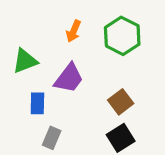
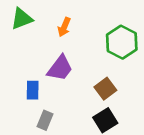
green hexagon: (122, 36) -> (122, 42), moved
green triangle: (25, 61) -> (22, 19), moved

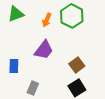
green hexagon: (122, 42) -> (72, 16), moved
blue rectangle: (33, 90) -> (14, 66), moved

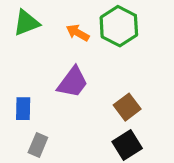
orange arrow: (47, 20) -> (78, 33), turned 96
gray rectangle: (33, 88) -> (38, 145), moved

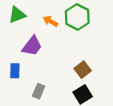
purple trapezoid: (73, 82) -> (32, 46), moved
gray rectangle: (38, 145) -> (39, 91), moved

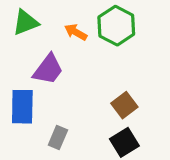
blue rectangle: (15, 71) -> (22, 107), size x1.5

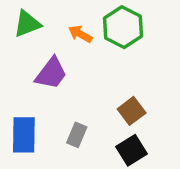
blue rectangle: (22, 107) -> (24, 135), moved
gray rectangle: (58, 137) -> (77, 135), moved

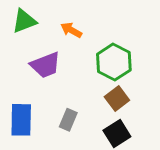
green hexagon: (123, 27) -> (114, 62), moved
purple trapezoid: (51, 73) -> (45, 65), turned 32

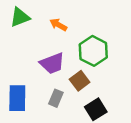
purple trapezoid: (45, 65) -> (52, 63), moved
brown square: (117, 99) -> (80, 81), moved

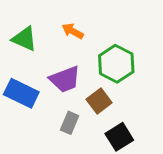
green triangle: (20, 17) -> (24, 39), moved, turned 45
blue rectangle: (17, 98) -> (21, 93), moved, turned -65

